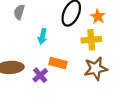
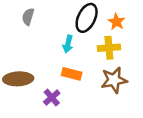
cyan arrow: (42, 36) -> (68, 44), moved
purple cross: (40, 75) -> (52, 98), moved

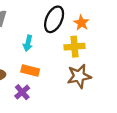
cyan arrow: (68, 44) -> (28, 43), moved
orange rectangle: (72, 74) -> (30, 71), moved

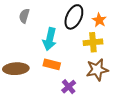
cyan arrow: (28, 43) -> (50, 39), size x1.5
purple cross: (22, 92) -> (69, 87), moved

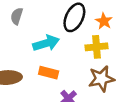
cyan arrow: (50, 39) -> (46, 43), turned -120

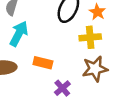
cyan arrow: (46, 43) -> (19, 34), moved, turned -45

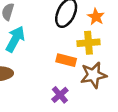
orange rectangle: (43, 63) -> (66, 60), moved

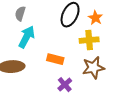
orange rectangle: (66, 60) -> (55, 59), moved

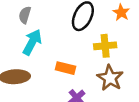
orange star: (95, 18) -> (121, 12), moved
brown star: (93, 68) -> (110, 78), turned -30

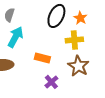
orange star: (121, 12) -> (80, 18), moved

